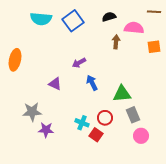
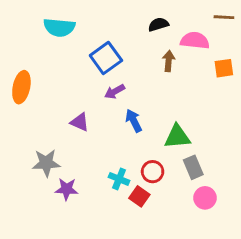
blue square: (73, 21) -> (106, 58), moved

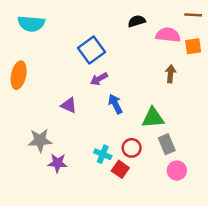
cyan semicircle: (59, 27) -> (31, 24), moved
brown arrow: (169, 61) -> (171, 74), moved
orange square: (224, 68) -> (193, 46), moved

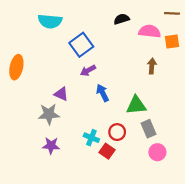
cyan semicircle: (31, 24) -> (50, 21), moved
gray star: (40, 140) -> (49, 114), moved

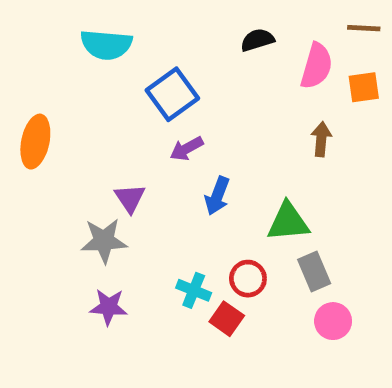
pink semicircle: (150, 31) -> (316, 66), turned 100
blue arrow: (103, 93) -> (217, 196), turned -132
purple triangle: (61, 94) -> (130, 198), turned 32

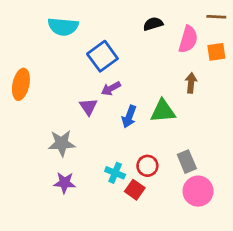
purple triangle: (130, 198) -> (88, 107), moved
green triangle: (288, 222) -> (163, 111), moved
pink circle: (333, 321) -> (198, 191), size x1.4

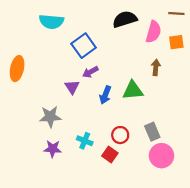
black semicircle: (153, 24) -> (125, 19), size x1.5
cyan cross: (115, 173) -> (85, 141), moved

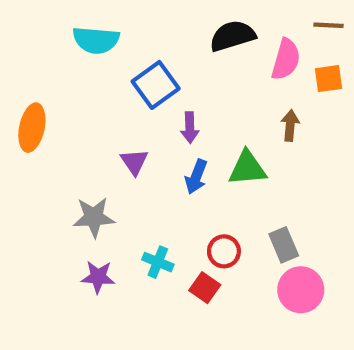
purple arrow: (90, 72) -> (190, 128), moved, turned -63

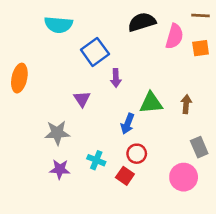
brown arrow: (290, 125) -> (186, 104), moved
blue arrow: (196, 177) -> (128, 124), moved
gray rectangle: (284, 245) -> (199, 147), moved

